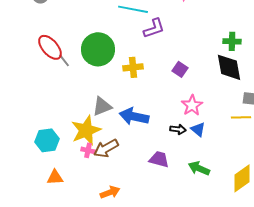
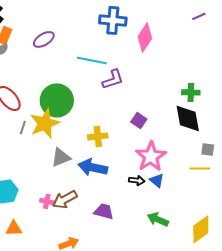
gray line: (64, 60) -> (23, 127), moved, turned 56
yellow cross: (133, 67) -> (98, 136), moved
pink star: (192, 105) -> (151, 156), size x1.4
yellow star: (86, 130) -> (45, 123), moved
purple trapezoid: (159, 159) -> (104, 211), moved

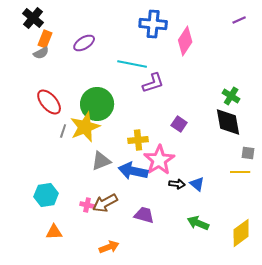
green cross: (191, 92) -> (231, 96), turned 30
pink star: (151, 156) -> (159, 160), moved

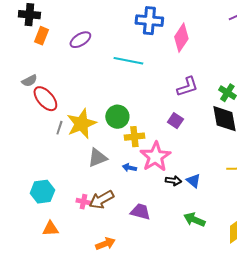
black cross: (33, 18) -> (29, 15), turned -35
gray semicircle: (41, 53) -> (29, 81), moved
purple L-shape: (153, 83) -> (187, 87), moved
green circle: (97, 104) -> (117, 117), moved, size x0.7
blue arrow: (133, 171) -> (129, 168), size x0.5

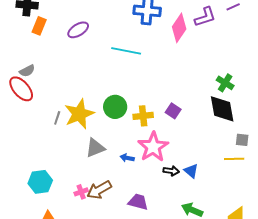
purple L-shape: (187, 87) -> (205, 17), moved
red ellipse: (45, 99) -> (21, 89), moved
yellow cross: (134, 137) -> (143, 116), moved
pink cross: (83, 202) -> (81, 192), turned -32

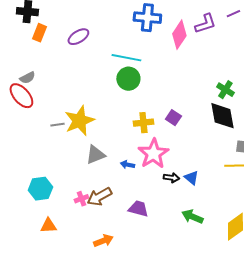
green circle: (115, 107) -> (128, 79), moved
gray line: (57, 118) -> (57, 125), turned 64

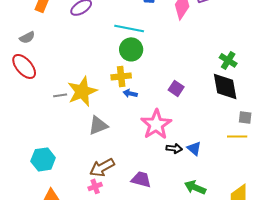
gray semicircle: (27, 78) -> (27, 37), moved
yellow cross: (143, 123) -> (121, 76), moved
blue arrow: (127, 165) -> (130, 93), moved
pink cross: (81, 199) -> (95, 186), moved

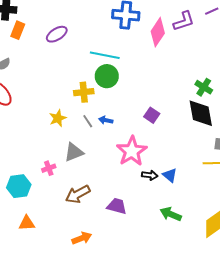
yellow cross: (121, 76) -> (84, 92), moved
yellow star: (82, 91) -> (58, 118), size x0.6
gray line: (60, 95) -> (88, 121), moved, turned 64
pink cross: (95, 186) -> (49, 168), moved

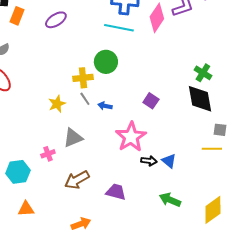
cyan line: (105, 55) -> (119, 28), moved
gray line: (88, 121) -> (85, 99), moved

